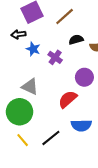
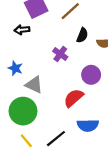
black semicircle: (76, 40) -> (82, 35), turned 128
blue star: (33, 49) -> (15, 68), moved

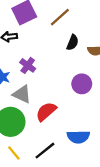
purple cross: (60, 54) -> (28, 65), moved
red semicircle: (74, 98) -> (46, 111), moved

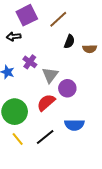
purple circle: (82, 84) -> (67, 88), moved
gray triangle: (22, 94) -> (50, 75), moved, turned 42

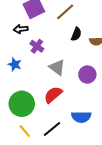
purple cross: (30, 62) -> (37, 46), moved
gray triangle: (50, 75) -> (57, 67), turned -30
purple circle: (67, 88) -> (87, 75), moved

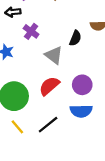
black semicircle: (76, 34) -> (75, 38), moved
purple circle: (87, 75) -> (82, 85), moved

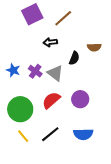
black arrow: (13, 12) -> (50, 42), moved
purple cross: (31, 31) -> (35, 71), moved
blue semicircle: (81, 111) -> (83, 134), moved

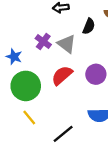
blue star: (13, 70) -> (14, 57), moved
black line: (50, 134) -> (63, 134), moved

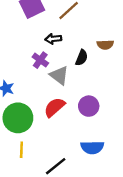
purple cross: (43, 42) -> (40, 60), moved
yellow line: (29, 117) -> (21, 150), turned 42

